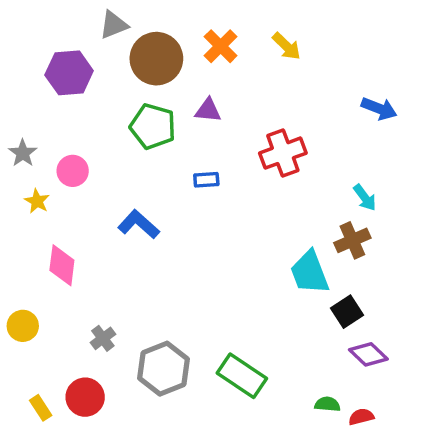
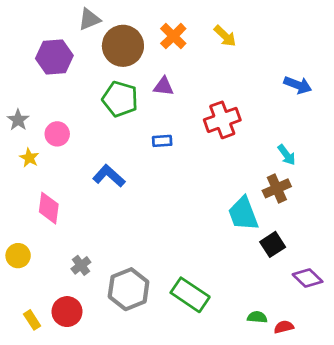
purple diamond: (368, 354) -> (308, 278), moved

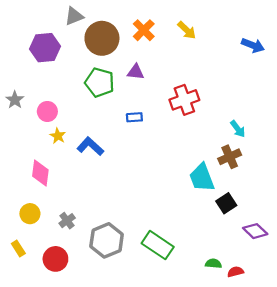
blue arrow: (298, 85) -> (253, 45), moved
yellow star: (29, 158) -> (58, 136), moved
yellow circle: (18, 256) -> (30, 214), moved
yellow rectangle: (32, 320) -> (18, 248), moved

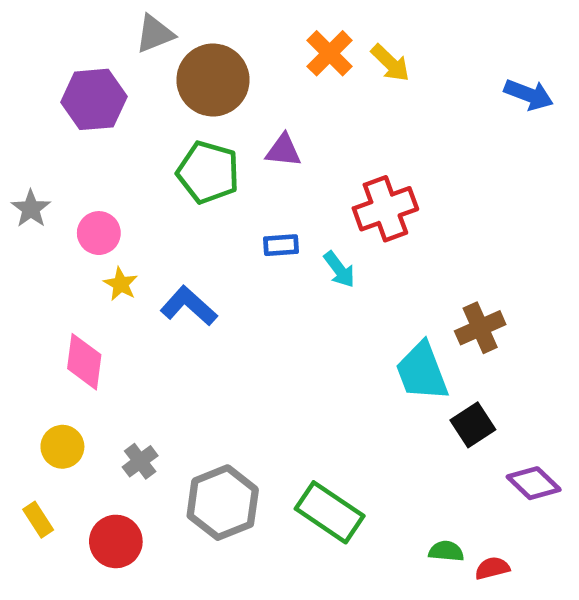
orange cross: (144, 30) -> (330, 53), moved
cyan arrow: (238, 129) -> (339, 269), moved

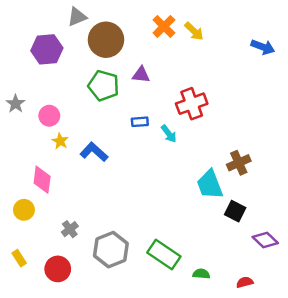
black square: (473, 425) -> (235, 211), turned -30
yellow circle: (62, 447) -> (24, 210), moved
green semicircle: (446, 551) -> (201, 274), moved

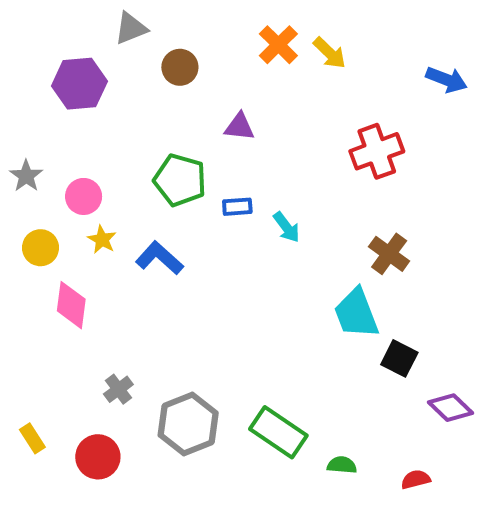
brown circle: (106, 40) -> (180, 67), size x0.6
green pentagon: (104, 86) -> (180, 180), moved
red cross: (192, 104) -> (377, 151), moved
brown cross: (239, 163) -> (389, 254), moved, turned -30
yellow circle: (24, 210) -> (40, 248), moved

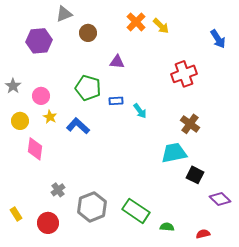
blue arrow: (446, 80) -> (218, 39), turned 36
cyan trapezoid: (356, 313) -> (174, 153), turned 100

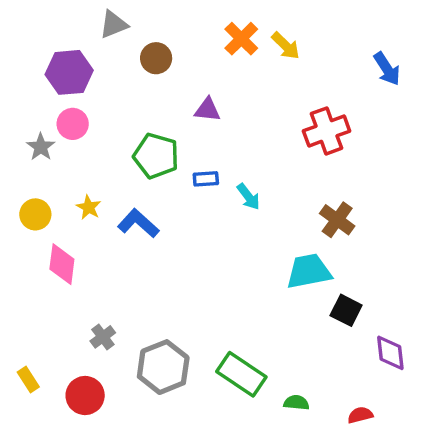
gray star: (13, 86) -> (41, 147), moved
pink circle: (41, 96) -> (73, 124), moved
purple diamond: (220, 199) -> (390, 353), turned 40

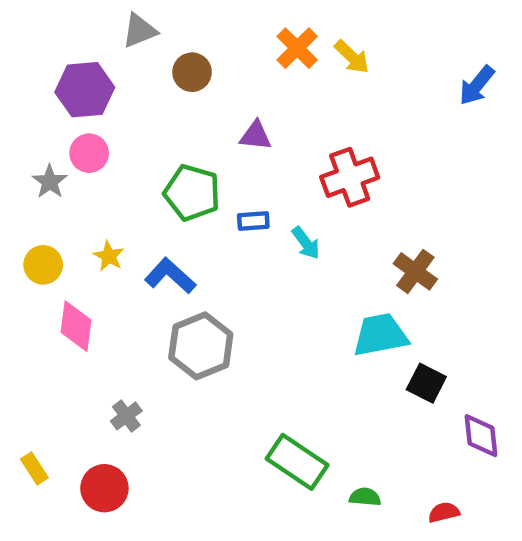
blue arrow: (387, 69) -> (477, 85), turned 72
red cross: (327, 131) -> (350, 177), moved
gray hexagon: (163, 367) -> (201, 346), moved

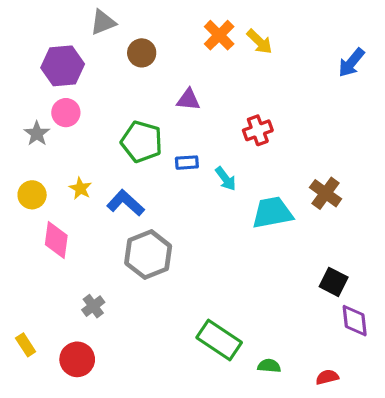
red cross: (350, 177) -> (258, 130), size x0.7
brown cross: (415, 271) -> (326, 193), moved
cyan trapezoid: (380, 335) -> (272, 213), moved
black square: (426, 383) -> (334, 282), moved

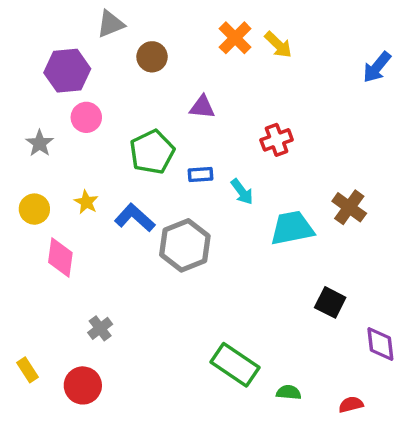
pink circle: (66, 113) -> (86, 117), moved
green pentagon: (142, 142) -> (152, 152), turned 30
gray hexagon: (148, 255) -> (185, 245), moved
black square: (334, 282) -> (330, 302), moved

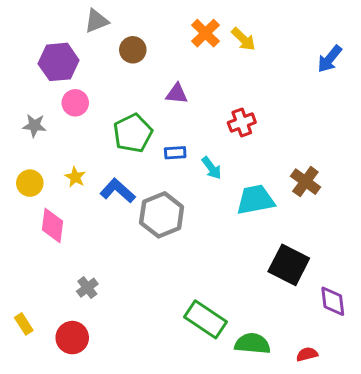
gray star: (40, 143) -> (34, 126), turned -30
black square: (330, 302) -> (289, 265), size x1.5
green semicircle: (289, 392) -> (252, 344), size x1.6

